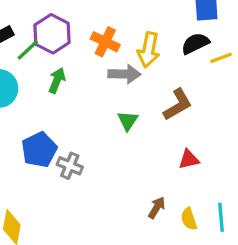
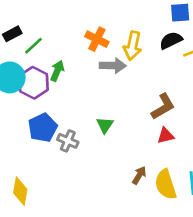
purple hexagon: (52, 34) -> (33, 83), moved
brown L-shape: (178, 105) -> (163, 107), moved
green triangle: (128, 121) -> (105, 125), moved
yellow semicircle: (189, 219) -> (166, 184), size x1.6

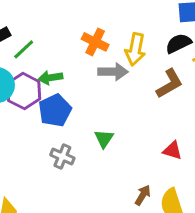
green arrow: (57, 71) -> (50, 78), turned -120
brown L-shape: (163, 107) -> (170, 84), moved
blue pentagon: (43, 128) -> (55, 110), moved
red triangle: (166, 136) -> (172, 151), turned 30

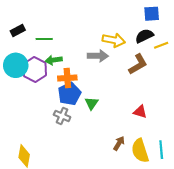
orange cross: (95, 42) -> (67, 78), moved, turned -30
green line: (24, 49) -> (44, 39), moved, turned 42
yellow arrow: (135, 49) -> (114, 40), turned -90
blue pentagon: (55, 110) -> (69, 94), moved

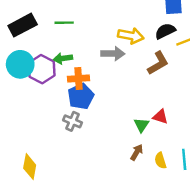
black rectangle: (18, 31) -> (23, 25), size x1.6
green line: (44, 39) -> (64, 23), moved
green triangle: (92, 103) -> (141, 125), moved
yellow semicircle: (140, 151) -> (160, 161), size x0.6

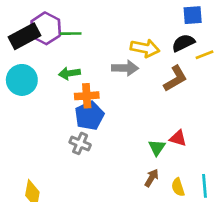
purple hexagon: (42, 69) -> (46, 28), moved

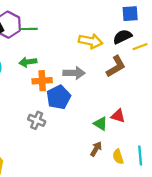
gray arrow: (125, 68) -> (74, 73), moved
blue pentagon: (89, 116) -> (59, 97), moved
green triangle: (157, 147) -> (100, 124), turned -32

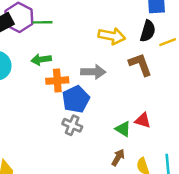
black semicircle: (122, 37) -> (148, 31), turned 132
brown L-shape: (116, 66) -> (140, 64), turned -80
gray cross: (37, 120) -> (72, 125), moved

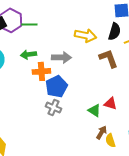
gray arrow: (93, 72) -> (61, 57), moved
brown arrow: (118, 157) -> (101, 132), moved

